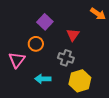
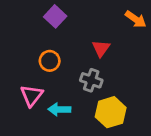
purple square: (45, 22) -> (55, 16), moved
pink triangle: (17, 60) -> (32, 96), moved

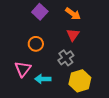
orange arrow: (136, 19) -> (73, 14), moved
gray cross: (91, 80) -> (66, 58), turned 35

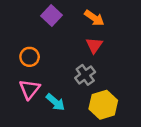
orange circle: (36, 44) -> (30, 57), moved
cyan arrow: (43, 79) -> (55, 102), turned -140

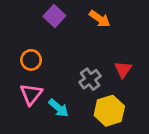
red triangle: (94, 45) -> (123, 70), moved

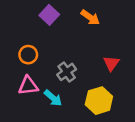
gray cross: (90, 79) -> (67, 72), moved
pink triangle: (31, 94) -> (28, 86), turned 45

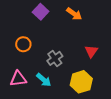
pink triangle: (28, 86) -> (18, 79), moved

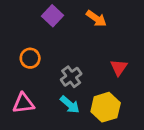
cyan arrow: (44, 80) -> (70, 105), moved

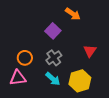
purple square: (53, 16) -> (53, 31), moved
orange circle: (30, 58) -> (25, 58), moved

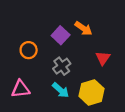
orange arrow: (73, 14) -> (83, 28), moved
orange circle: (25, 58) -> (29, 50), moved

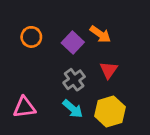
orange circle: (29, 50) -> (31, 37), moved
red triangle: (103, 58) -> (109, 70), moved

